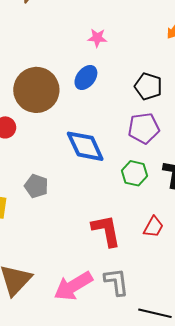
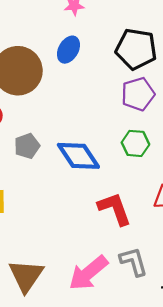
black pentagon: (148, 86) -> (136, 49), size x1.4
blue diamond: (85, 146) -> (78, 156), moved
gray pentagon: (36, 186) -> (27, 146), moved, turned -30

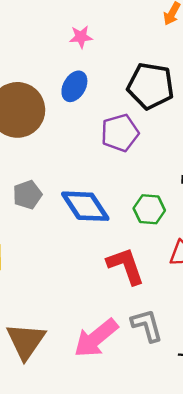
purple pentagon: (138, 94) -> (120, 133), moved
green hexagon: (135, 143) -> (149, 209), moved

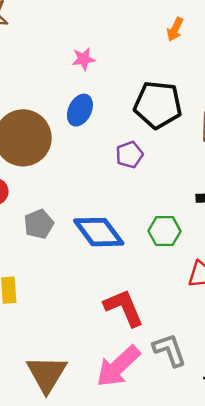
purple pentagon: (120, 133) -> (129, 155), size x0.7
red L-shape: (126, 266) -> (124, 308), moved

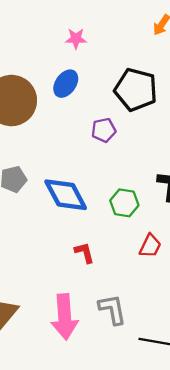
red L-shape: (124, 308) -> (84, 253), moved, size x0.6
pink arrow: (118, 366) -> (64, 317), turned -60

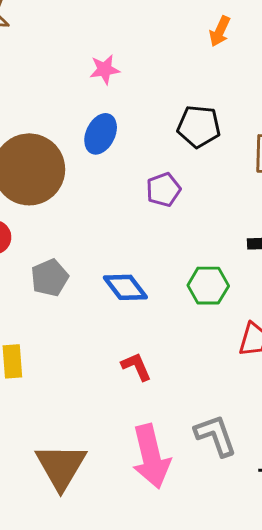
black pentagon: (136, 90) -> (199, 126), size x0.7
blue diamond: (66, 195) -> (125, 287), size x0.7
red L-shape: (84, 253) -> (136, 367), moved

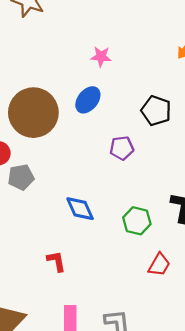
gray pentagon: (50, 278) -> (21, 177), moved
red L-shape: (136, 367) -> (56, 261), moved

